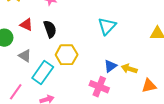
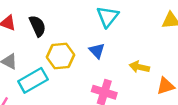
blue triangle: (110, 66) -> (97, 51), moved, turned -32
cyan rectangle: (43, 72) -> (33, 80), turned 30

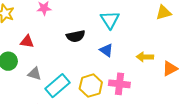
black semicircle: (38, 26) -> (76, 36), moved, turned 114
yellow hexagon: (61, 56) -> (91, 86), moved

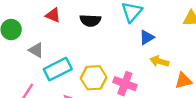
red triangle: (27, 42) -> (53, 15), moved
blue triangle: (106, 50) -> (147, 37), moved, turned 40

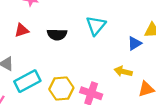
red triangle: (53, 15) -> (22, 30), turned -40
blue triangle: (147, 37) -> (135, 43), moved

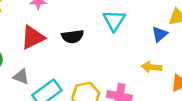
red triangle: (22, 30) -> (33, 37), size x1.5

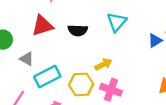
yellow arrow: (151, 67) -> (103, 64), moved, turned 138

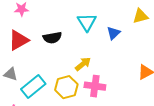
blue triangle: (155, 40) -> (114, 33), moved

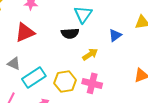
cyan triangle: (87, 22) -> (83, 14), moved
black semicircle: (52, 38) -> (70, 33), moved
yellow arrow: (83, 64) -> (90, 54), moved

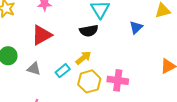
yellow arrow: (90, 54) -> (83, 58), moved
cyan rectangle: (34, 78) -> (63, 71), moved, size x0.6

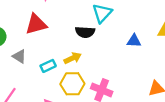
blue triangle: (136, 27) -> (134, 41), turned 32

